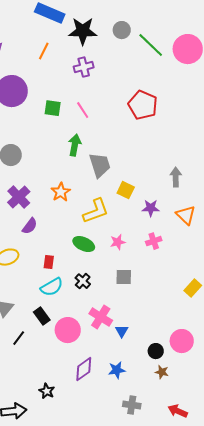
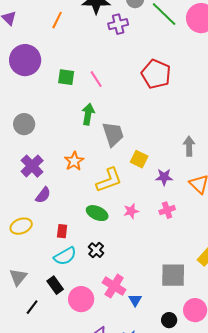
purple cross: (84, 67) -> (118, 24), moved
gray square: (124, 277) -> (173, 275), moved, size x1.5

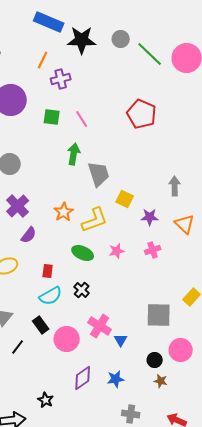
purple cross: (118, 24) -> (61, 79), moved
orange star: (74, 161) -> (64, 212), moved

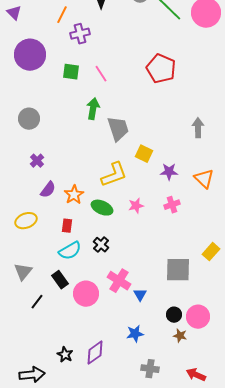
gray arrow: (175, 186) -> (198, 128), moved
purple cross: (18, 206) -> (37, 161), size x0.6
orange star: (64, 212) -> (74, 195), moved
pink circle: (181, 350) -> (198, 317), moved
purple diamond: (83, 378) -> (95, 353), moved

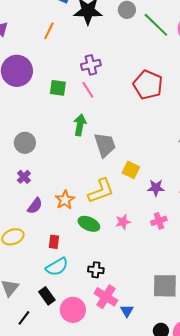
purple cross: (80, 34) -> (91, 65), moved
gray circle: (29, 119) -> (25, 143), moved
orange star: (74, 195) -> (65, 200), moved
black cross: (101, 245) -> (96, 270), moved, turned -35

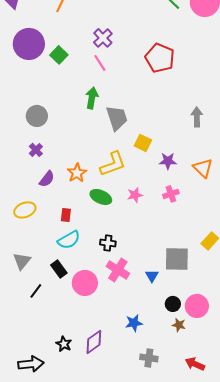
purple cross: (91, 65) -> (103, 38), turned -30
green square: (58, 88) -> (59, 55), moved, turned 36
blue triangle: (127, 311) -> (152, 276), moved

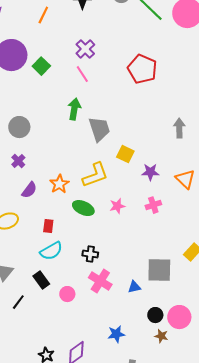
blue triangle: (152, 276) -> (134, 287), turned 48
pink circle: (85, 283) -> (67, 294), size x0.6

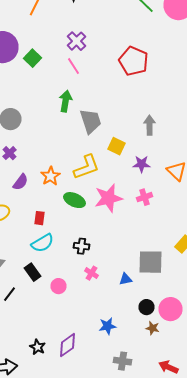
gray arrow: (179, 128) -> (150, 125), moved
pink star: (117, 206) -> (108, 198), size x1.8
pink cross: (100, 281) -> (92, 273), size x0.6

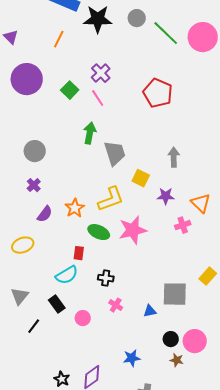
green square: (32, 58) -> (70, 90), moved
pink cross: (144, 197) -> (183, 225), moved
red rectangle: (40, 218) -> (79, 253), moved

